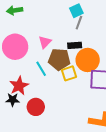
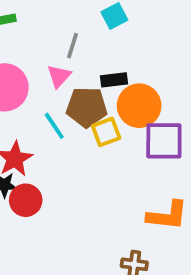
gray line: (79, 23) -> (72, 46), moved
red circle: (36, 107) -> (26, 200), moved

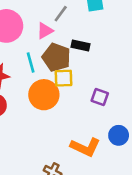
orange circle: (139, 106) -> (44, 95), moved
purple square: (164, 141) -> (100, 97), size x0.6

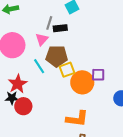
black rectangle: (80, 46) -> (60, 28), moved
orange circle: (44, 95) -> (82, 82), moved
orange L-shape: (85, 147) -> (77, 119), moved

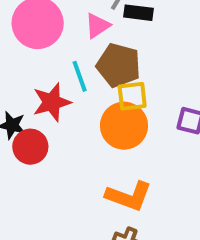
orange circle: (82, 82) -> (124, 126), moved
red star: (18, 84) -> (52, 102), moved

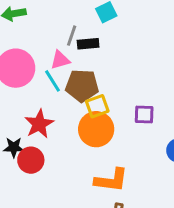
pink triangle: (97, 26) -> (60, 60), turned 30
cyan line: (80, 76) -> (53, 81), moved

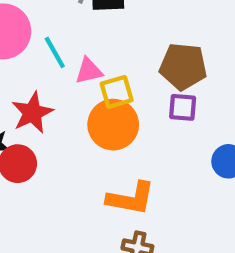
pink triangle: (60, 60) -> (89, 71), moved
brown pentagon: (82, 86) -> (183, 66), moved

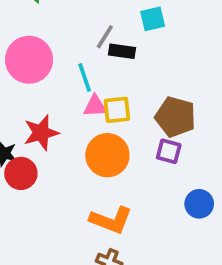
cyan line: (55, 52) -> (85, 77), moved
yellow square: (117, 92) -> (117, 110), moved

